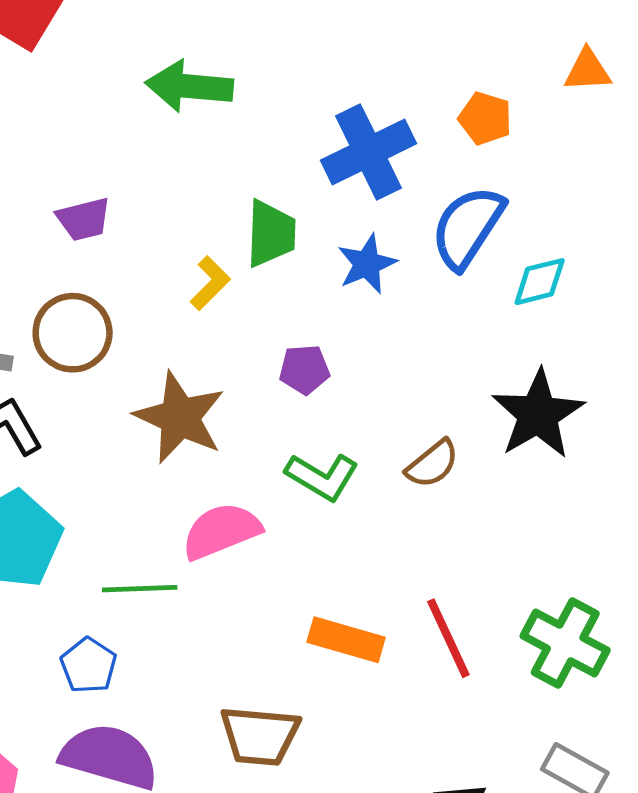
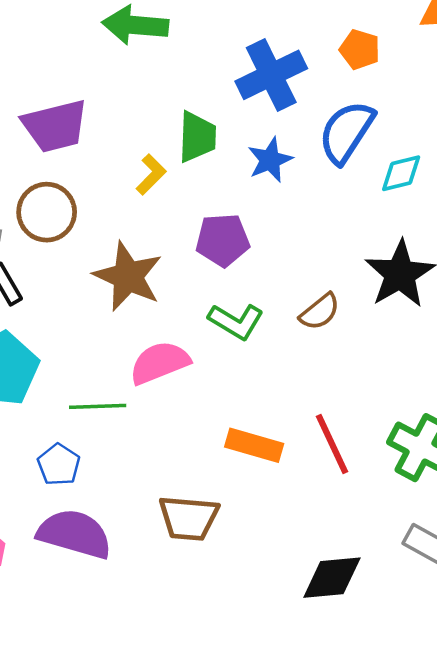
purple trapezoid: (84, 219) -> (55, 126), size x1.6
purple pentagon: (304, 370) -> (223, 240), size x1.4

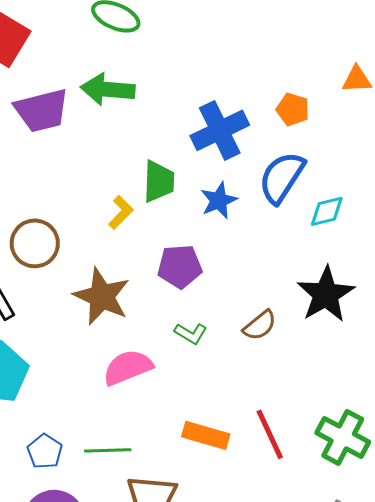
purple trapezoid: (55, 126) -> (42, 110), moved
green L-shape: (236, 321) -> (191, 333), size x0.7
green line: (98, 406) -> (108, 450), moved

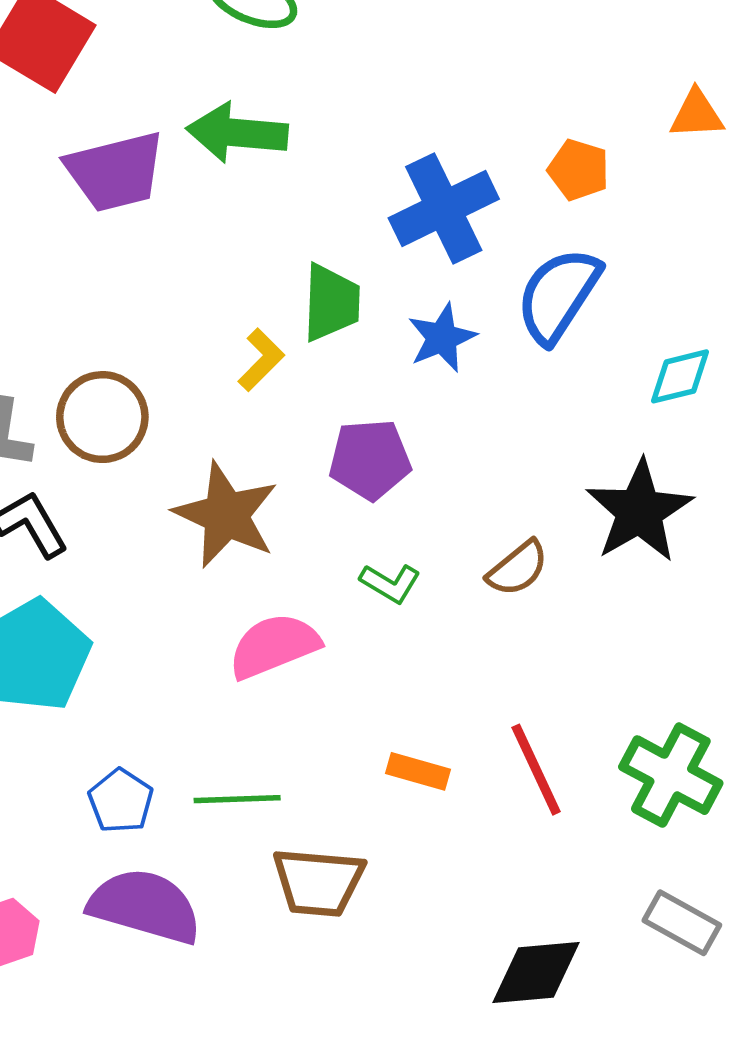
cyan diamond: (327, 211) -> (680, 376), moved
orange rectangle: (206, 435) -> (418, 771), size x0.7

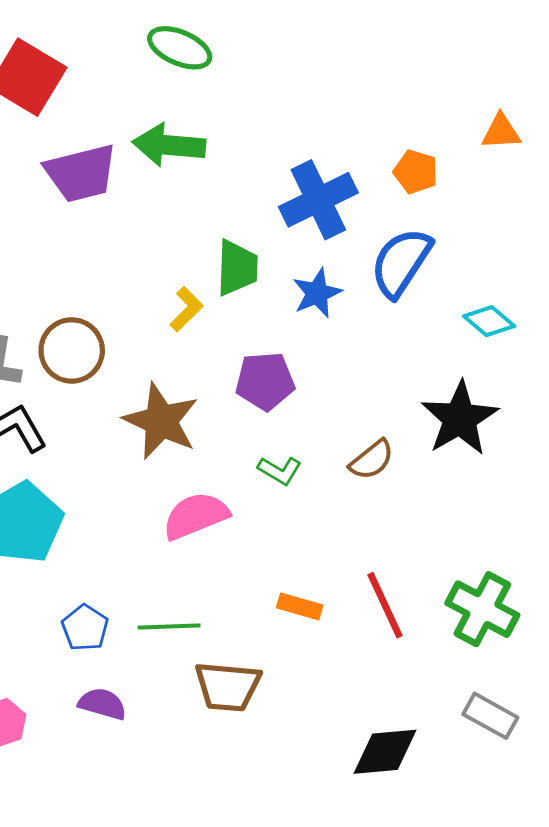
cyan diamond: (680, 376) -> (489, 321), turned 54
purple semicircle: (145, 906) -> (102, 704), size x0.6

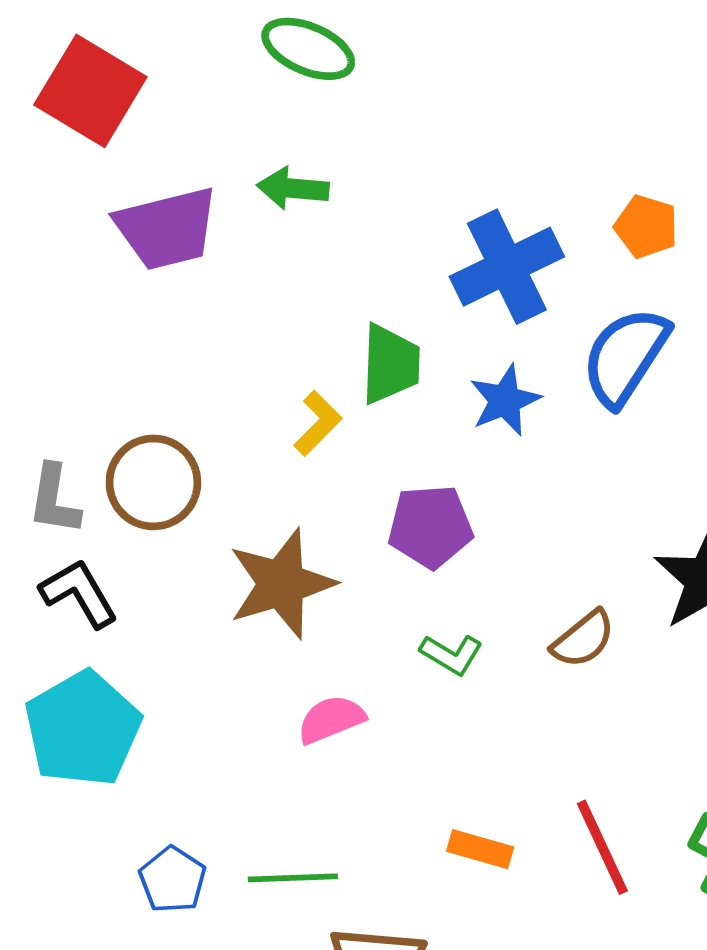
green arrow: (169, 145) -> (293, 188), size x0.7
brown star: (161, 421) -> (281, 584), turned 30
pink semicircle: (196, 516) -> (331, 719), size x0.7

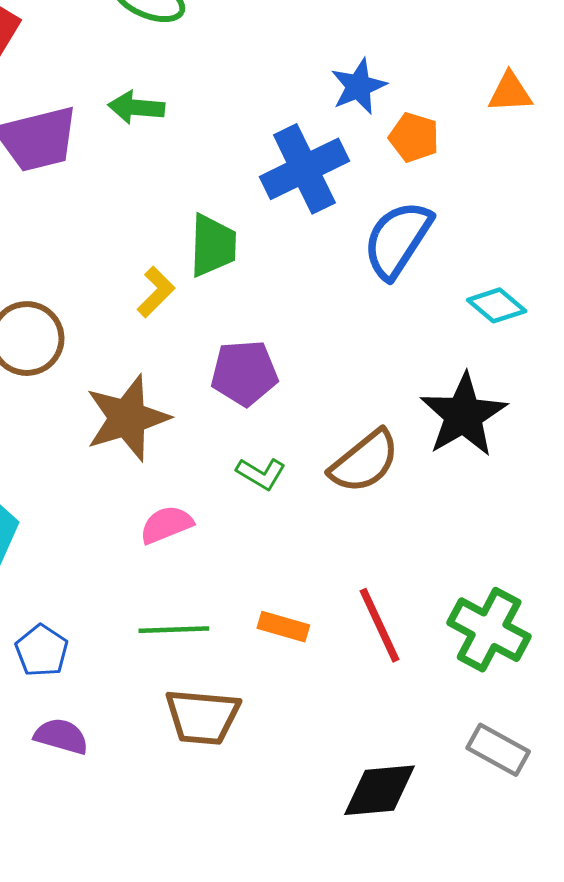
blue star: (505, 400) -> (358, 86), moved
brown semicircle: (583, 639) -> (364, 462), size x1.4
green line: (293, 878) -> (174, 630), moved

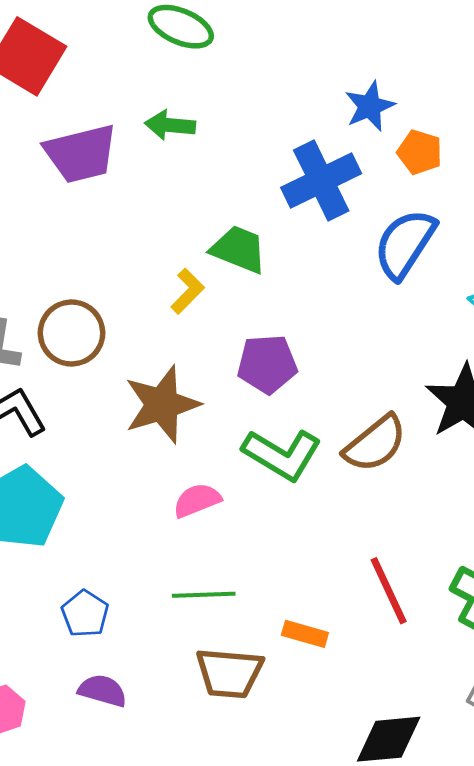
green trapezoid: (213, 245) -> (239, 249), turned -70
green L-shape: (261, 474) -> (282, 454), size x1.8
orange rectangle: (283, 627) -> (305, 634), moved

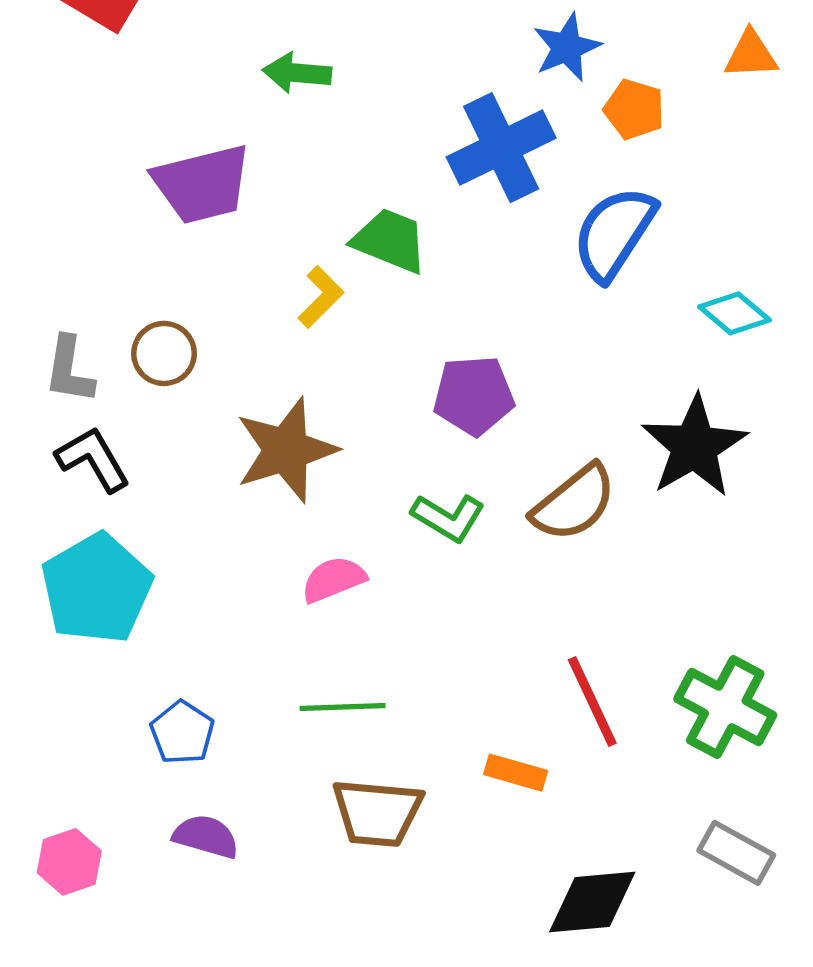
purple trapezoid: (81, 154) -> (202, 184), moved
brown circle: (71, 333) -> (164, 353), size x0.7
purple pentagon: (267, 364) -> (474, 395), moved
green L-shape: (282, 454) -> (448, 517), size x0.7
orange rectangle: (305, 634) -> (516, 773), moved

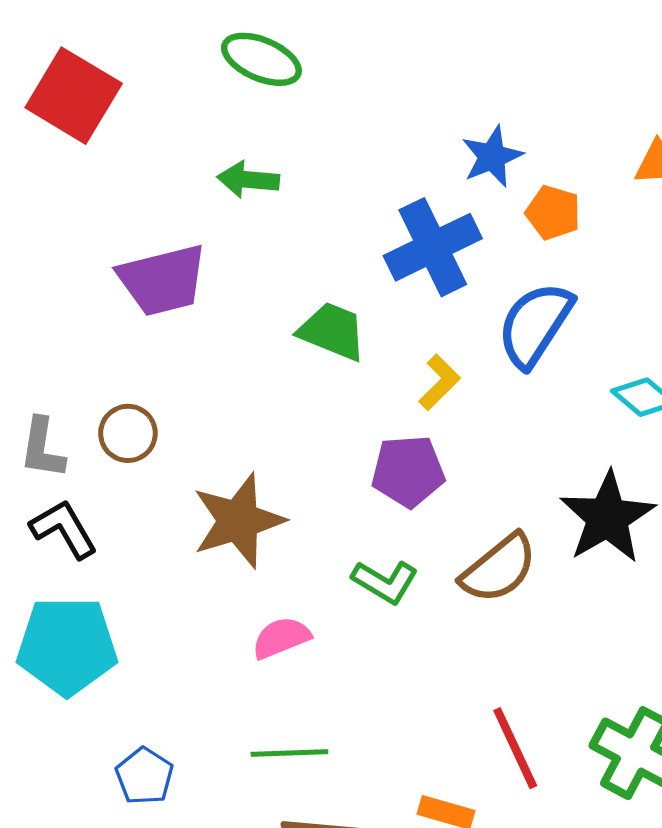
yellow L-shape: (321, 297) -> (439, 382), moved
cyan pentagon: (97, 589) -> (67, 646), turned 30

